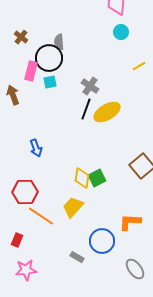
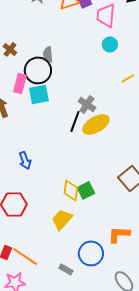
cyan square: (50, 82) -> (39, 94), size x1.5
gray cross: (90, 86) -> (87, 104), moved
orange line: (41, 216) -> (25, 256), moved

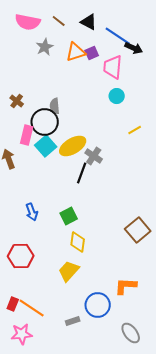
cyan square: (39, 94) -> (46, 146), turned -30
yellow ellipse: (96, 124) -> (73, 146), moved
green square: (86, 190) -> (69, 216), moved
gray rectangle: (66, 269) -> (73, 321), turned -48

